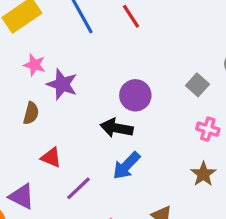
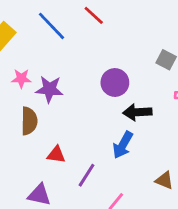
brown semicircle: (31, 113) -> (29, 121), size x1.4
black arrow: (117, 128) -> (137, 112), moved

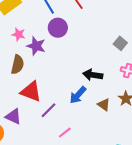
purple circle: (115, 82) -> (58, 28), moved
red triangle: (56, 155) -> (31, 92), size x1.6
brown triangle: (164, 180) -> (104, 105), moved

